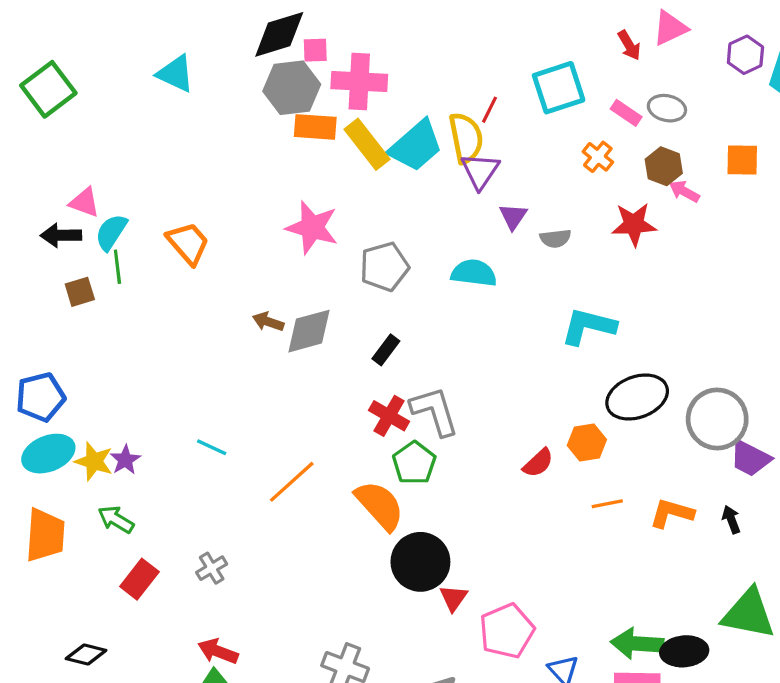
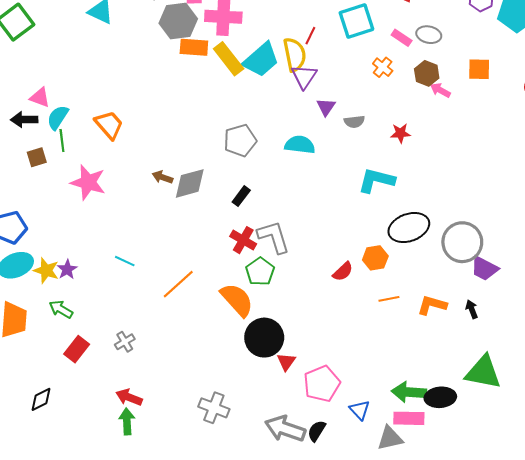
red star: (634, 224) -> (400, 133), moved, size x0.7
pink star: (312, 227) -> (88, 182), moved
black diamond: (86, 654) -> (41, 399), turned -40

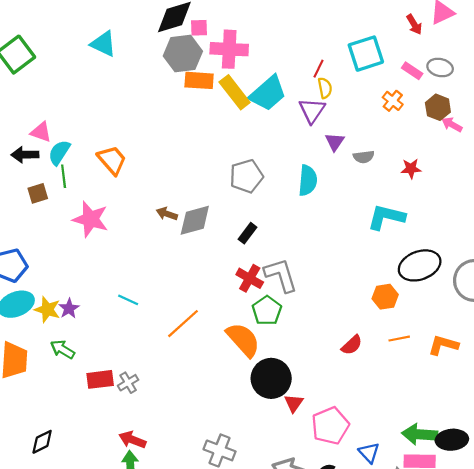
yellow semicircle: (295, 55) -> (325, 88), moved, size x0.6
cyan semicircle: (300, 145) -> (308, 180), turned 88
red semicircle: (343, 272) -> (352, 345), moved
red rectangle: (77, 349) -> (100, 379), moved, turned 45

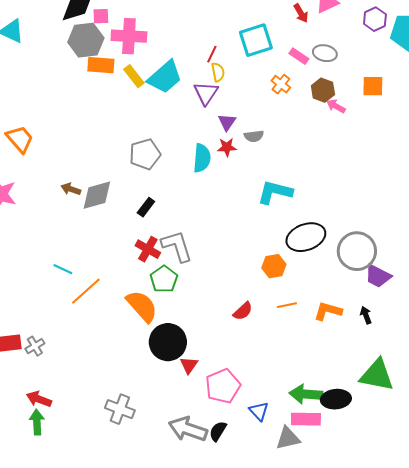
yellow rectangle: (235, 92) -> (134, 76), size x0.7
red star: (411, 169) -> (227, 147), moved
cyan line: (128, 300) -> (63, 269), moved

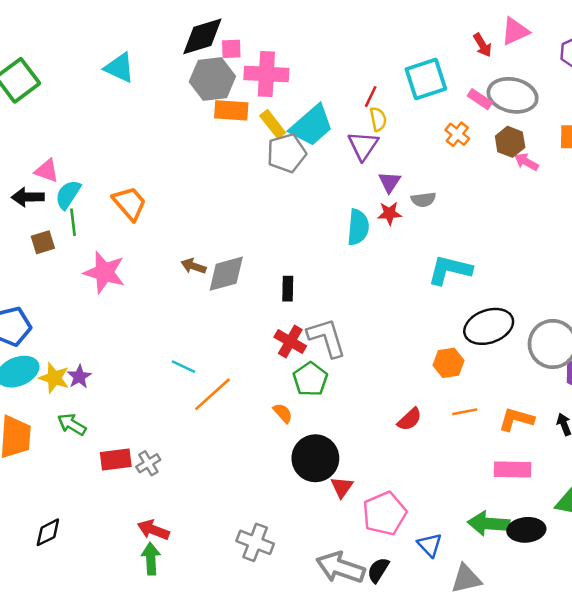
gray ellipse: (325, 53) -> (513, 95), size x1.6
gray pentagon: (145, 154) -> (286, 153), moved
black rectangle: (146, 207) -> (288, 289), turned -36
orange semicircle: (142, 306) -> (283, 413), size x0.5
pink rectangle: (306, 419) -> (513, 470), moved

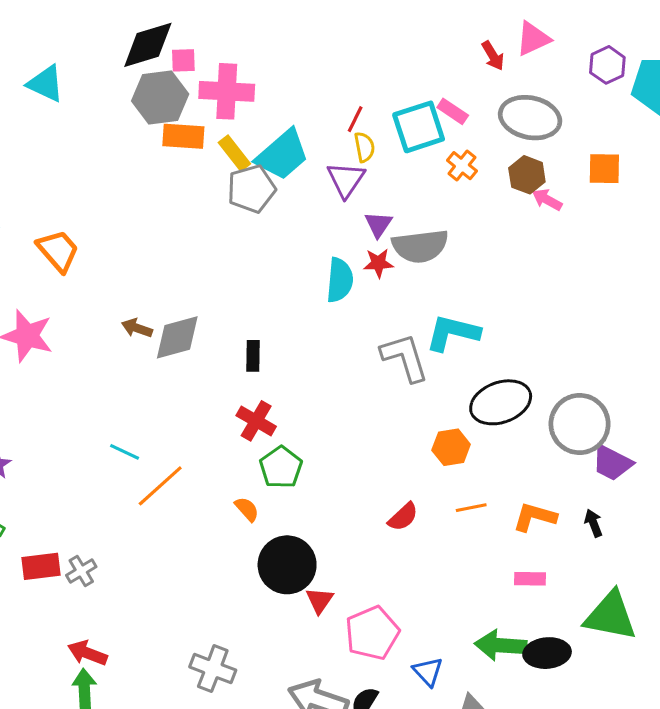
cyan square: (426, 79) -> (419, 127), moved
pink rectangle: (480, 99) -> (453, 111), moved
gray semicircle: (423, 200) -> (420, 246), size x1.8
gray L-shape: (327, 338) -> (405, 357), moved
pink rectangle: (513, 470) -> (530, 579), size x0.7

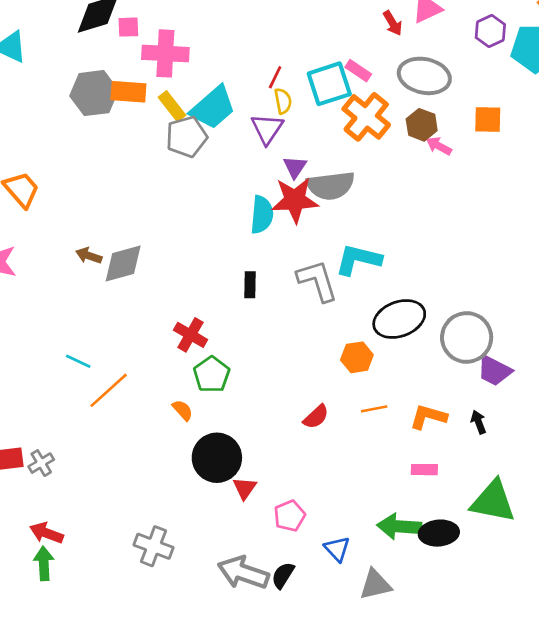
gray hexagon: (160, 97) -> (94, 93), moved
orange cross: (462, 166) -> (366, 117), size x1.8
red star: (378, 263) -> (295, 200), size x1.8
black rectangle: (253, 356) -> (250, 285), moved
pink pentagon: (372, 633) -> (290, 516), size x0.7

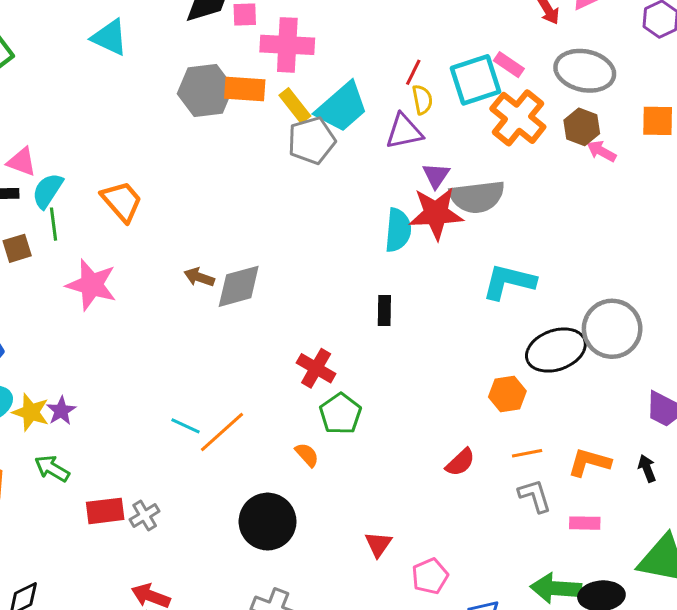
purple triangle: (267, 129) -> (404, 131), turned 44
gray L-shape: (317, 281) -> (535, 496), moved, size x0.7
gray circle: (467, 338) -> (612, 329), moved
cyan line: (78, 361) -> (186, 426), moved
black circle: (217, 458) -> (268, 522), moved

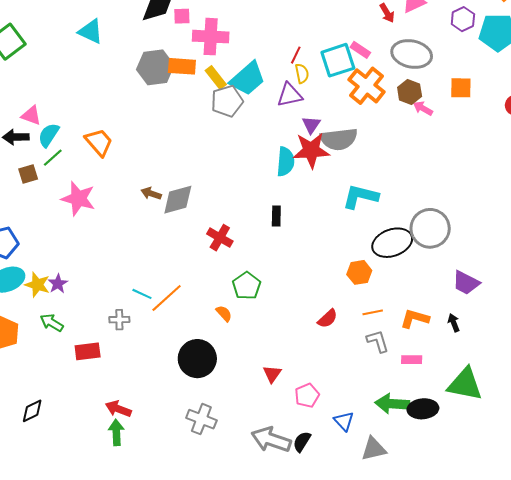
green line: (54, 224) -> (53, 158), turned 55
red cross: (316, 368) -> (220, 238), moved
gray cross: (145, 515) -> (119, 320), moved, turned 30

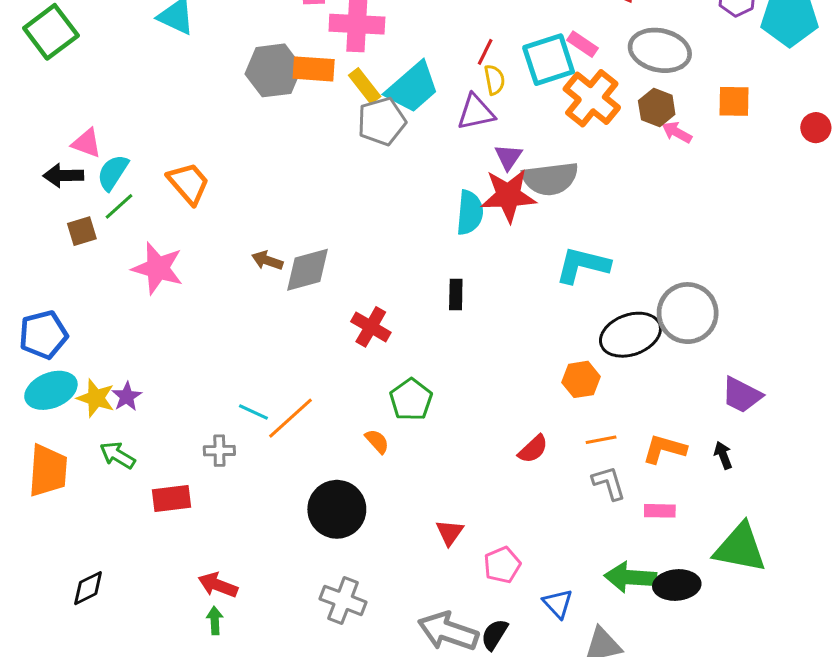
green arrow: (116, 432) -> (215, 621), size x0.7

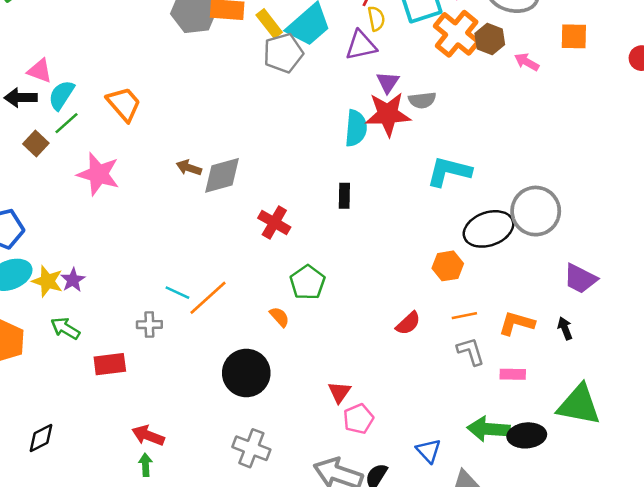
brown hexagon: (657, 108) -> (490, 39), moved
gray semicircle: (550, 179) -> (422, 100), size x0.6
brown square: (82, 231) -> (36, 143), turned -30
pink pentagon: (502, 565) -> (358, 419), moved

